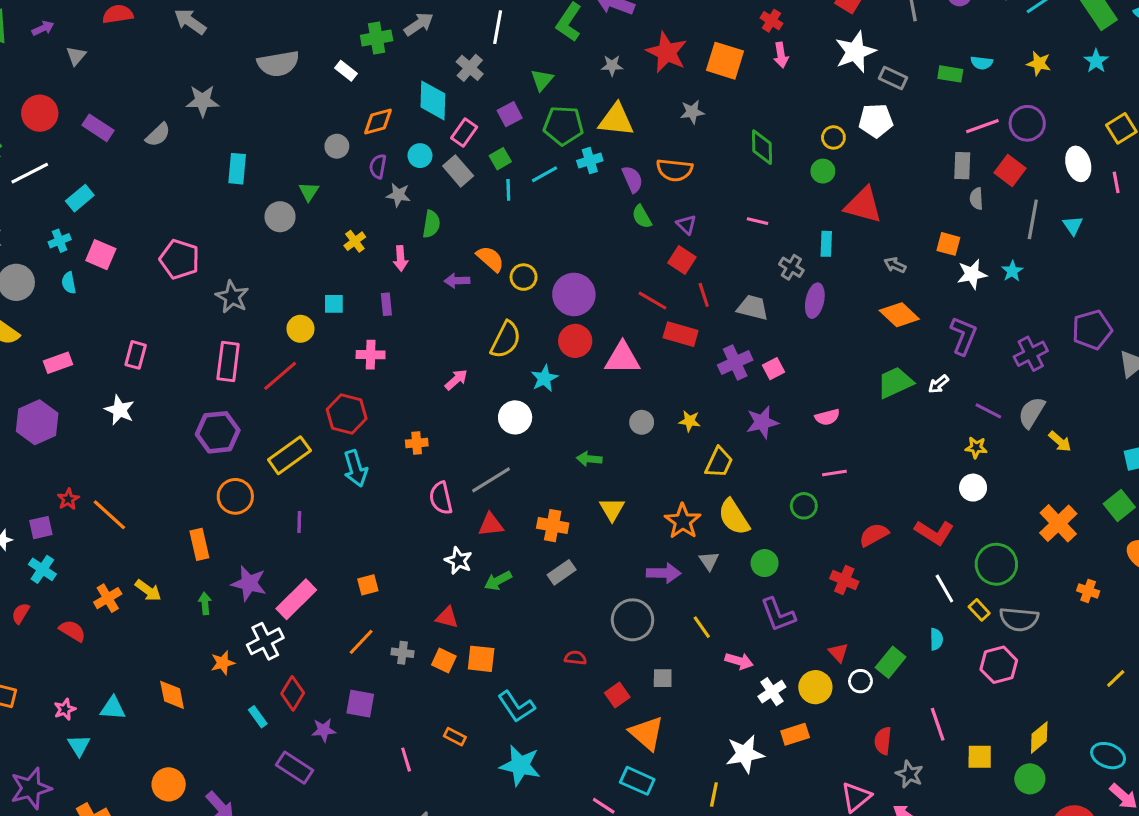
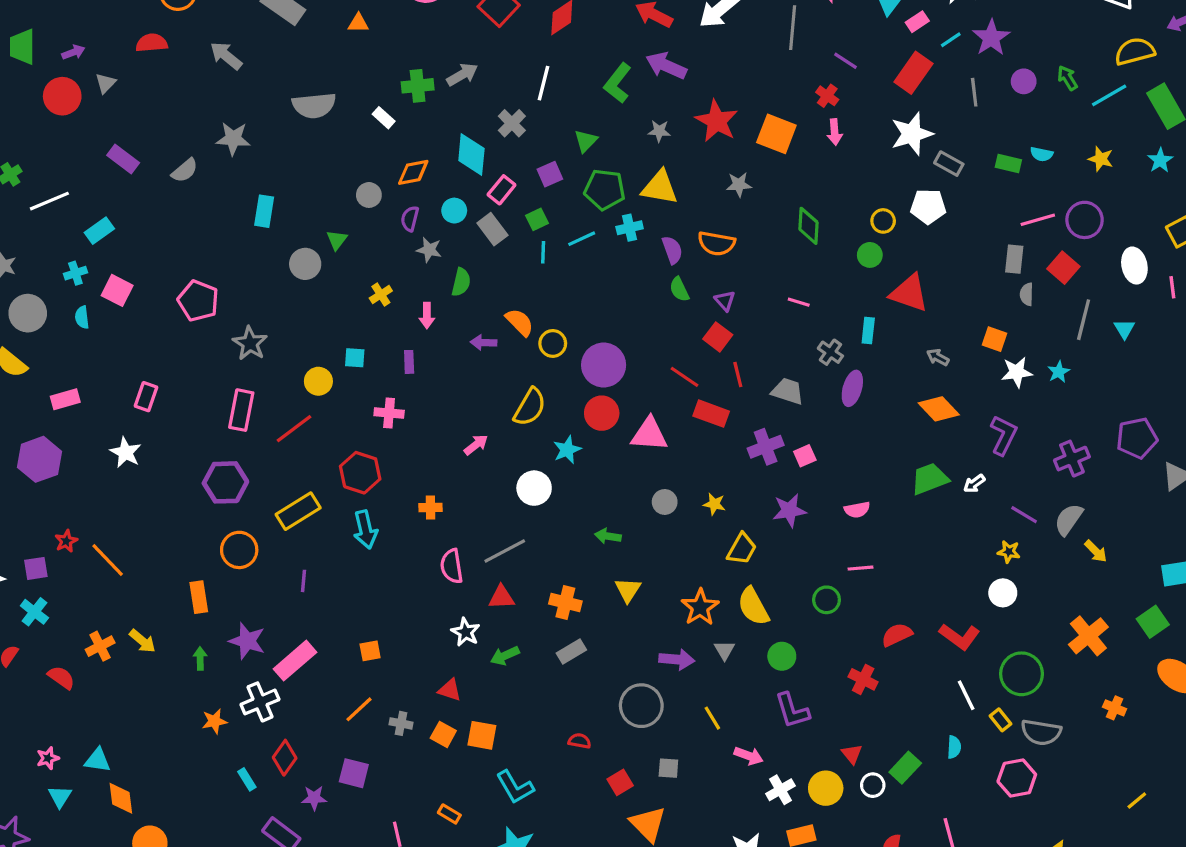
red circle: (40, 113) -> (62, 96), moved
orange diamond: (172, 695) -> (121, 798), moved

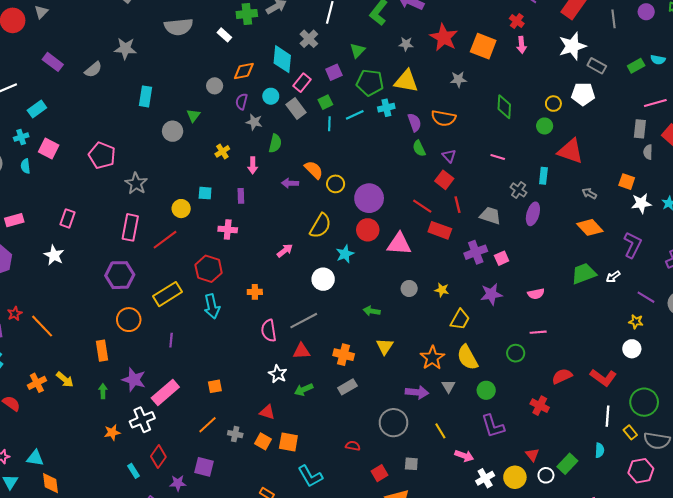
green rectangle: (1008, 163) -> (636, 66), turned -42
white line: (966, 695) -> (608, 416), turned 30

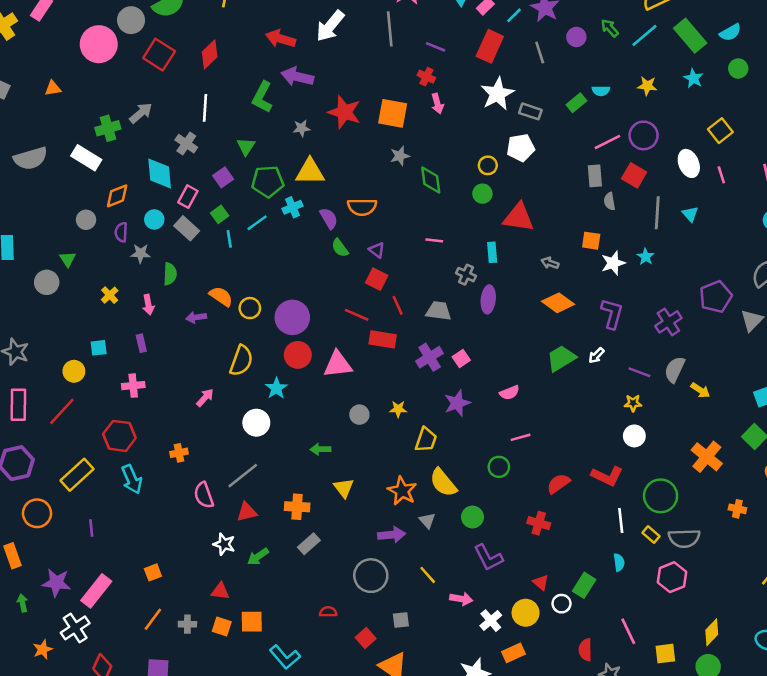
white rectangle: (224, 35) -> (86, 158), size x1.6
gray star: (458, 79) -> (400, 156), moved

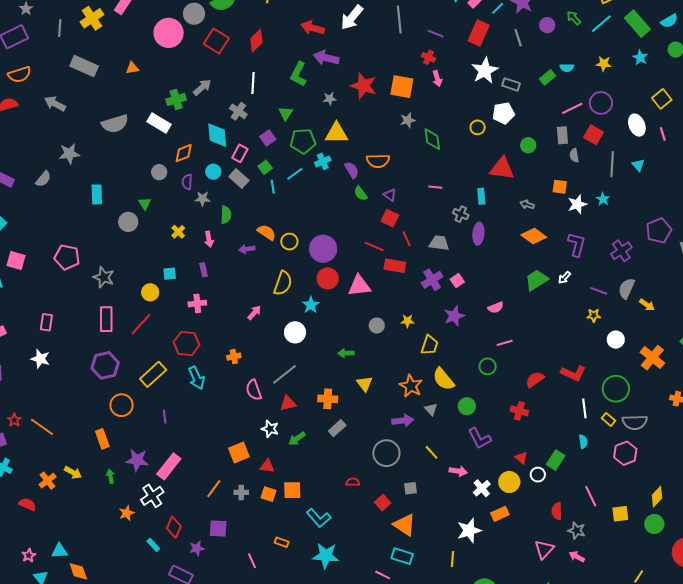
green circle: (482, 194) -> (528, 145), moved
white circle: (634, 436) -> (616, 340), moved
orange square: (153, 572) -> (239, 452), moved, size x1.5

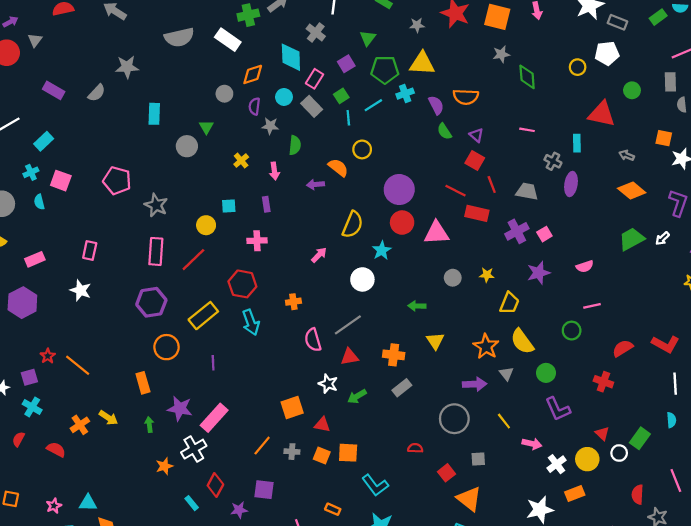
yellow circle: (289, 242) -> (362, 149), moved

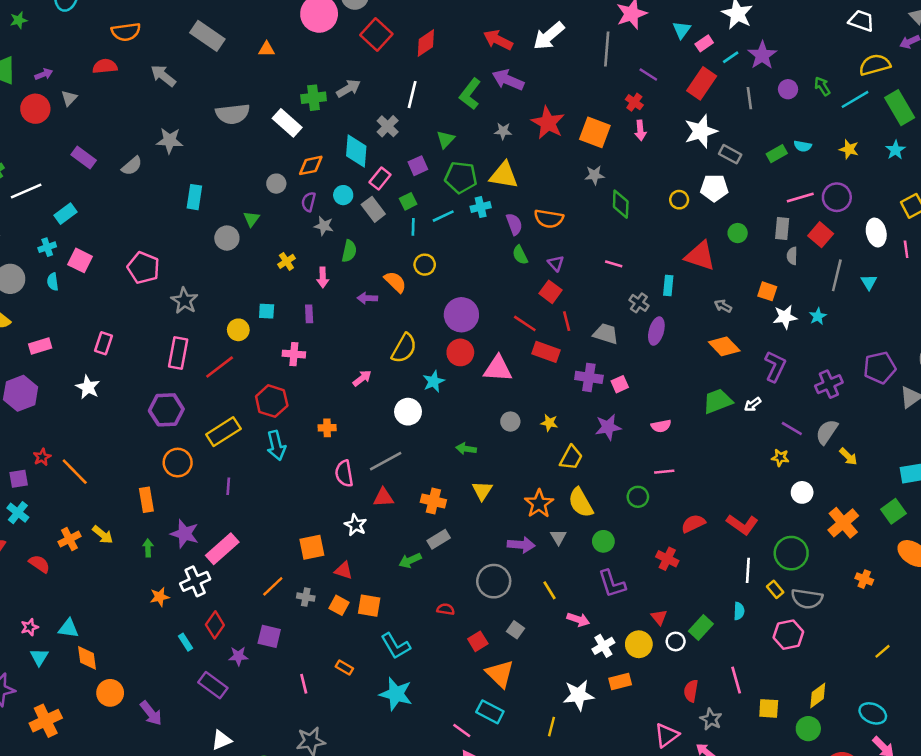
purple cross: (517, 231) -> (589, 377), turned 30
green arrow: (357, 396) -> (410, 560), moved
gray square: (478, 459) -> (515, 630), turned 32

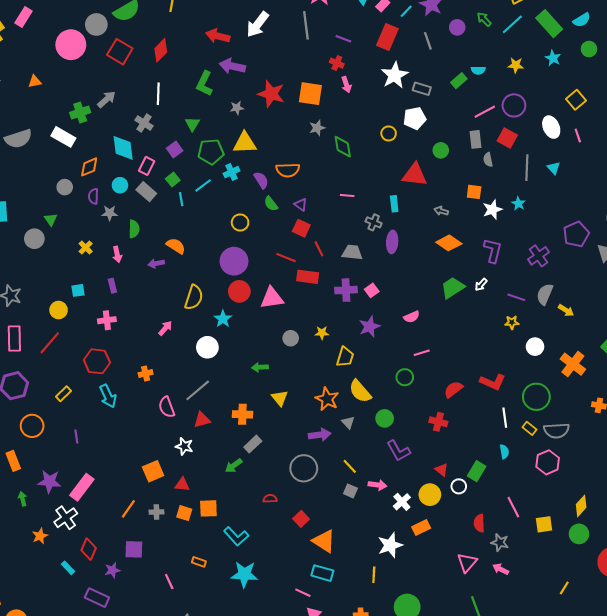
yellow circle: (425, 265) -> (240, 223), moved
yellow rectangle: (223, 432) -> (64, 394), size x0.6
gray square: (515, 630) -> (350, 491), moved

